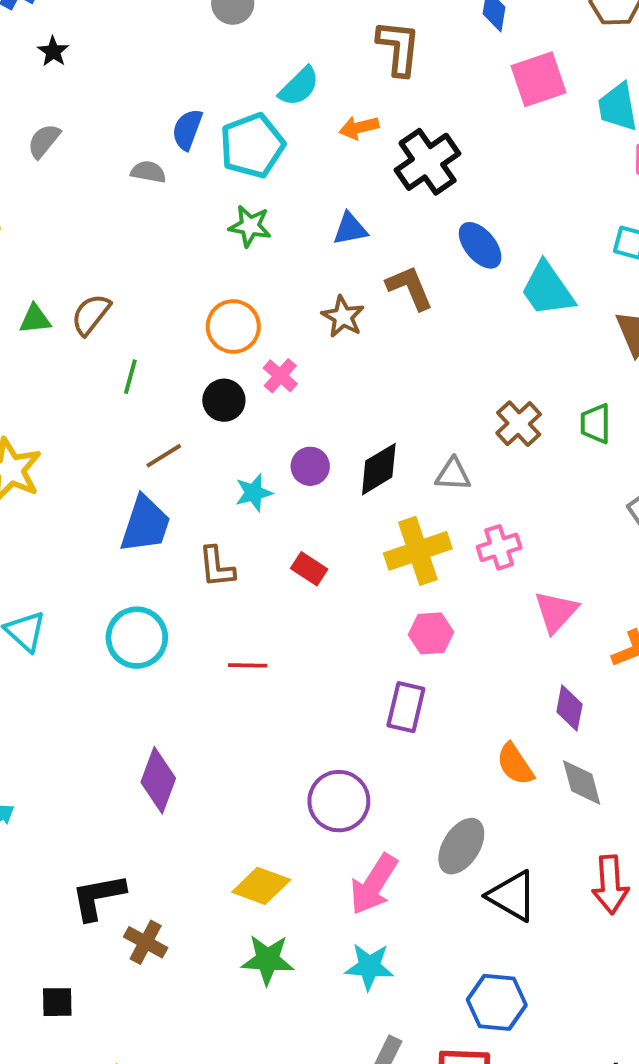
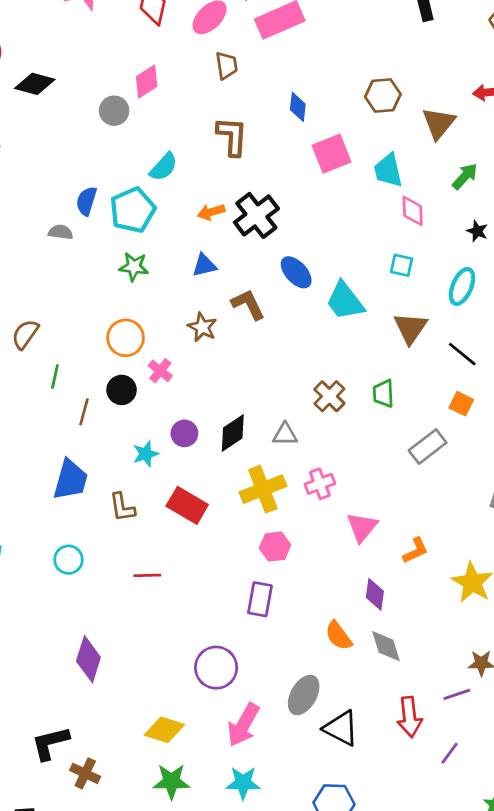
orange arrow: (359, 128) -> (211, 212), moved
brown line: (164, 456) -> (84, 412), moved, turned -40
red rectangle: (309, 569) -> (187, 505), size x1.6
cyan circle: (137, 638) -> (68, 560), size x0.7

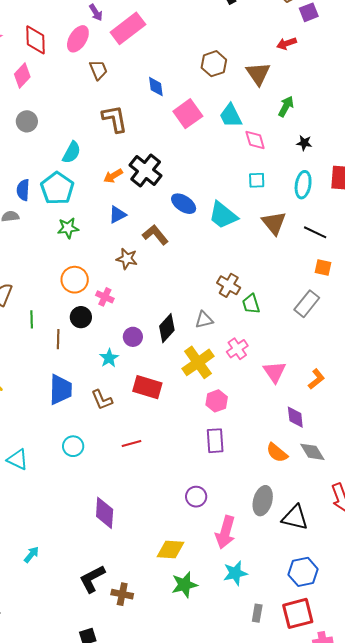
pink diamond: (147, 81) -> (22, 76), moved
green trapezoid: (383, 394) -> (251, 304), moved
purple circle: (216, 668) -> (196, 497), size x0.7

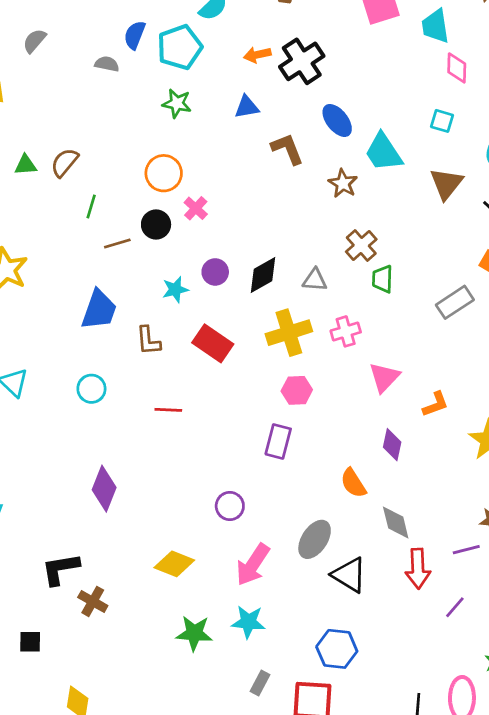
brown star: (127, 259) -> (343, 183), moved
brown line: (58, 339) -> (117, 244), turned 54
gray diamond: (312, 452) -> (396, 523), moved
green star: (184, 585) -> (194, 633), moved

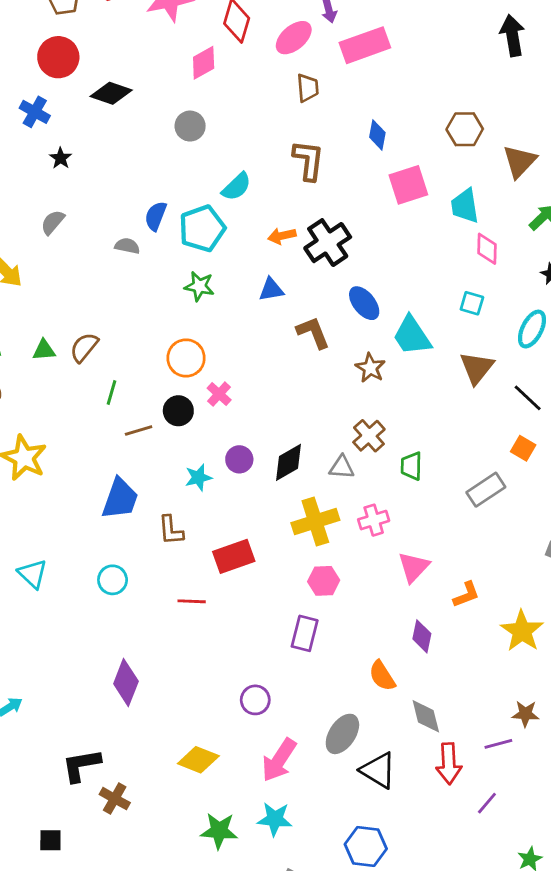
brown cross: (361, 246) -> (369, 436), moved
red rectangle: (213, 343) -> (234, 556), moved, turned -54

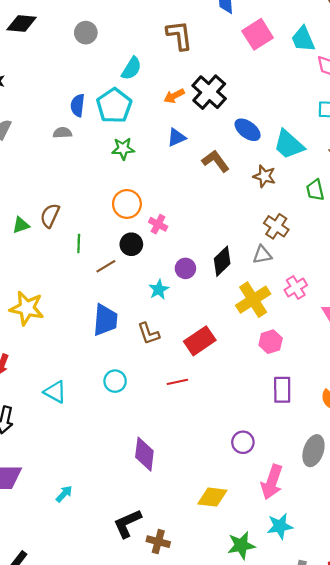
green trapezoid: (411, 466) -> (315, 190), moved
purple rectangle: (305, 633) -> (282, 390), moved

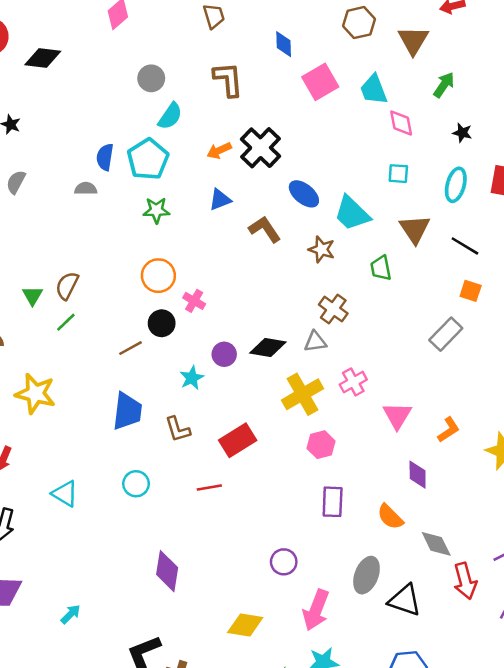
gray circle: (86, 33) -> (151, 78), moved
green triangle: (21, 225) -> (32, 296), turned -42
green line: (79, 244) -> (66, 322), moved, turned 42
black diamond: (222, 261) -> (268, 348), turned 52

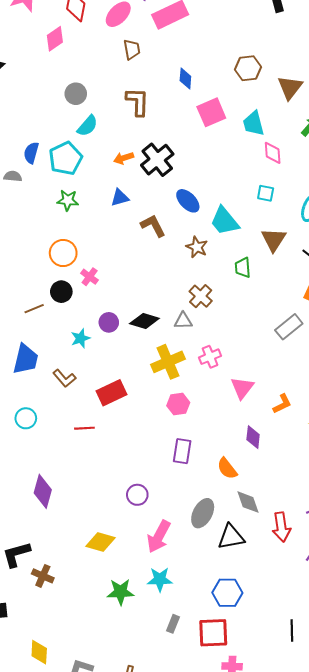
brown L-shape: (178, 429) -> (64, 378), turned -30
gray diamond: (436, 544) -> (248, 502), moved
black triangle: (405, 600) -> (231, 537), turned -36

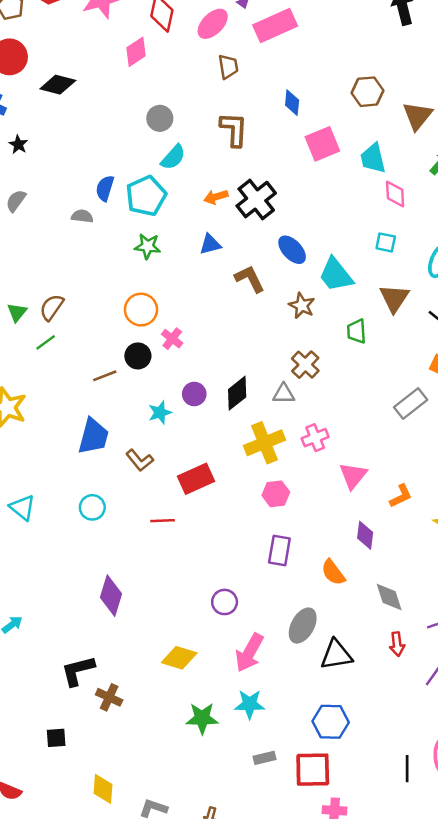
black diamond: (144, 321) -> (237, 393), turned -56
gray diamond: (248, 502) -> (389, 597), moved
red arrow: (281, 527) -> (397, 644), size x0.7
gray rectangle: (173, 624) -> (264, 758), turned 54

